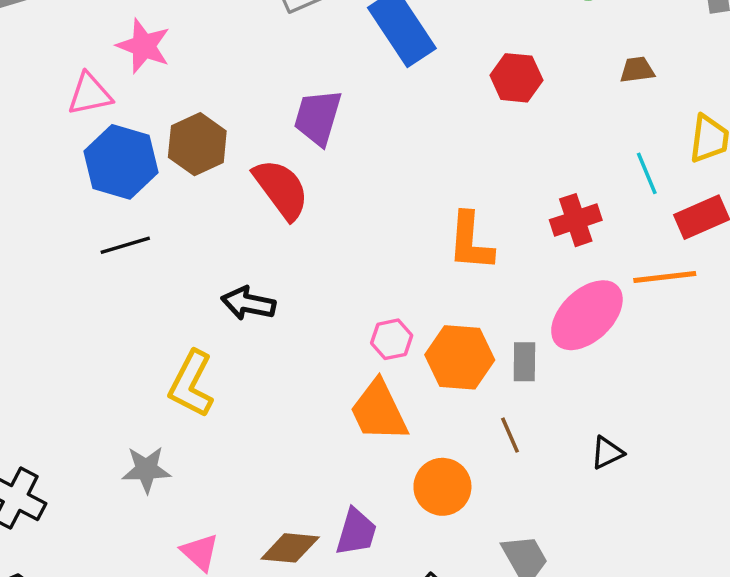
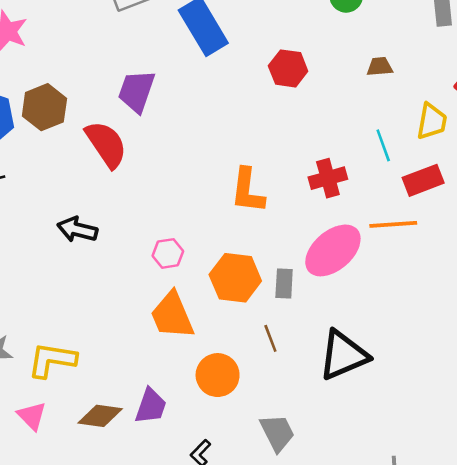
pink hexagon: (392, 339) -> (168, 253), moved
yellow L-shape: (191, 384) -> (52, 360), moved, turned 69
black triangle: (607, 453) -> (343, 355), size x2.0

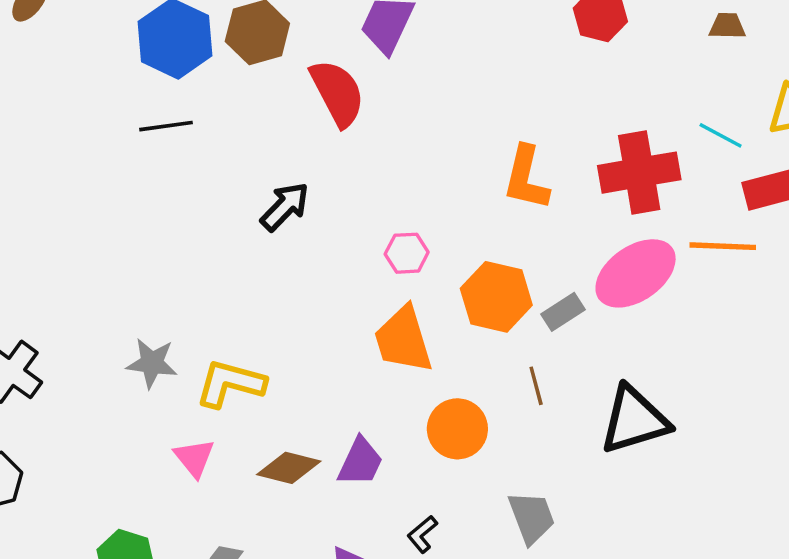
cyan line: (383, 145) -> (721, 135), turned -48
red cross: (328, 178) -> (639, 173), size x1.5
black arrow: (77, 229) -> (285, 207), turned 114
gray rectangle: (284, 283) -> (563, 312), turned 48

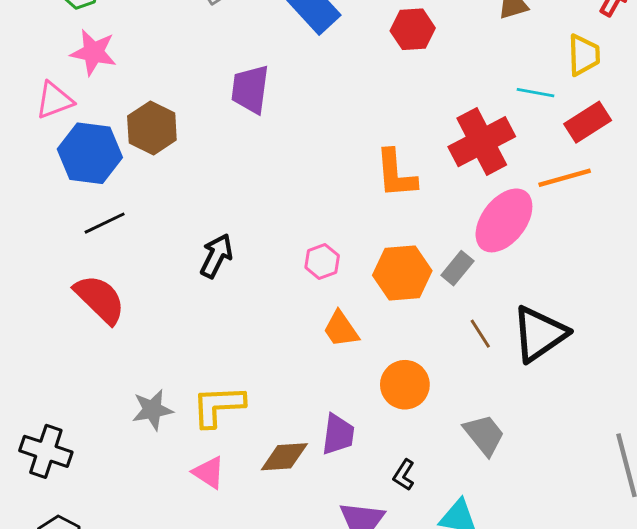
red semicircle: (337, 93) -> (100, 299), moved
orange trapezoid: (403, 340) -> (341, 329), size x0.7
brown line: (536, 386) -> (480, 334), moved

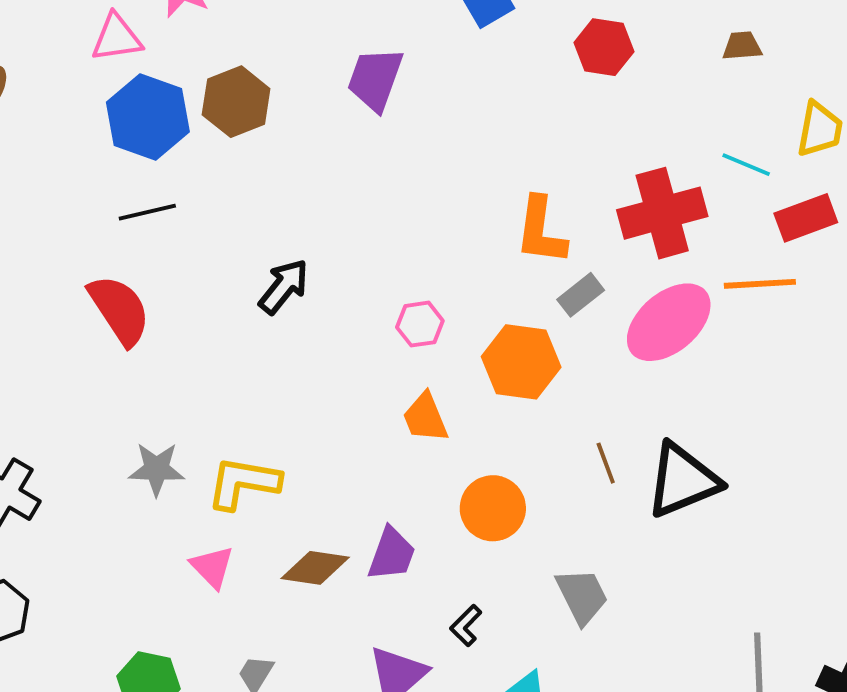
gray rectangle: (457, 268) -> (581, 295), moved

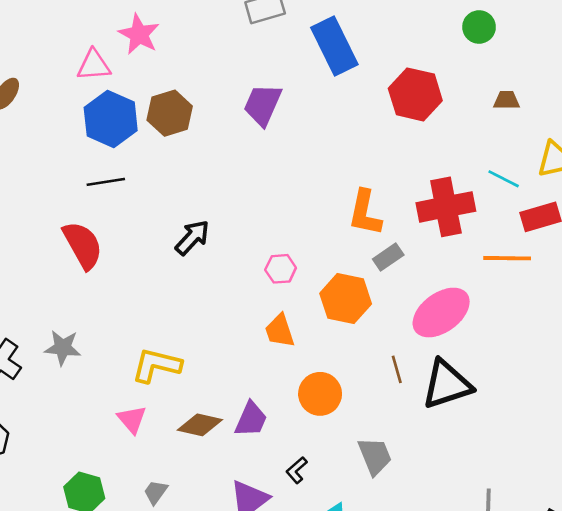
red hexagon: (604, 47) -> (415, 94), size x1.4
pink ellipse: (669, 322) -> (441, 313), moved
gray star: (157, 469) -> (63, 348), moved

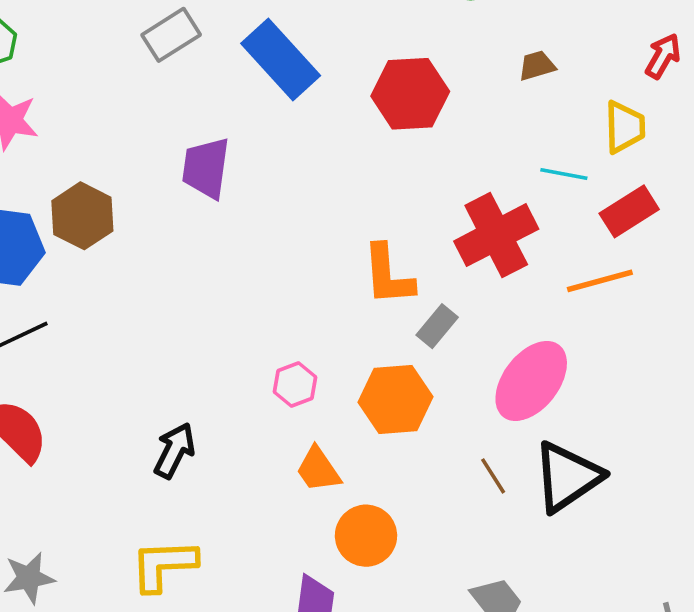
black arrow: (192, 238) -> (174, 450), moved
orange circle: (320, 394) -> (366, 536), moved

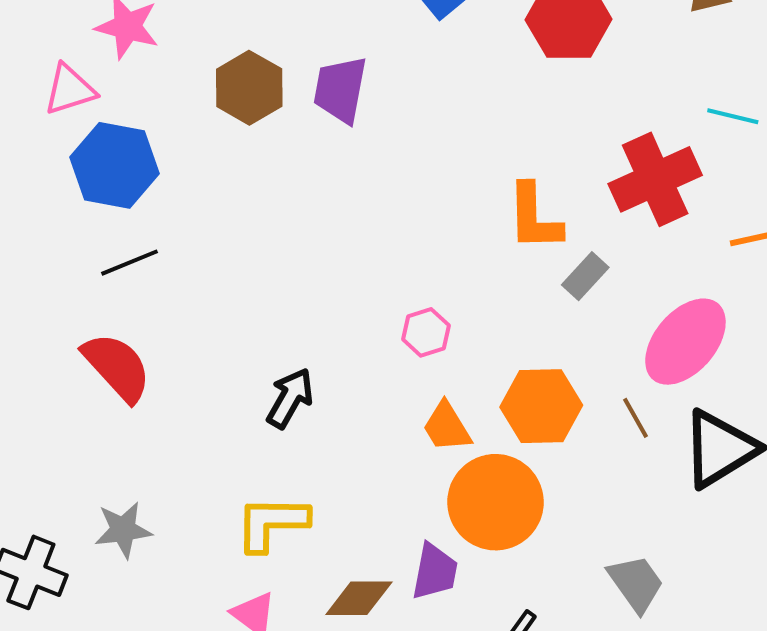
brown hexagon: (82, 216) -> (249, 88), moved
orange hexagon: (395, 399) -> (541, 406), moved
brown line: (493, 476) -> (635, 418), moved
orange circle: (366, 536) -> (496, 502), size x1.4

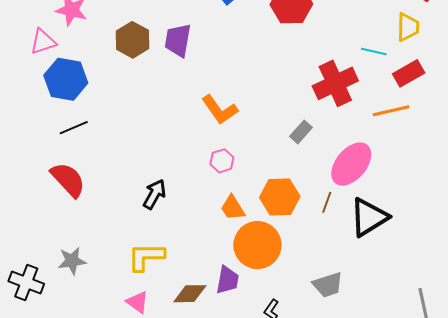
orange L-shape: (534, 217) -> (220, 110), moved, turned -33
brown line: (635, 418) -> (327, 202), turned 50
gray trapezoid: (636, 583) -> (328, 285), turned 108

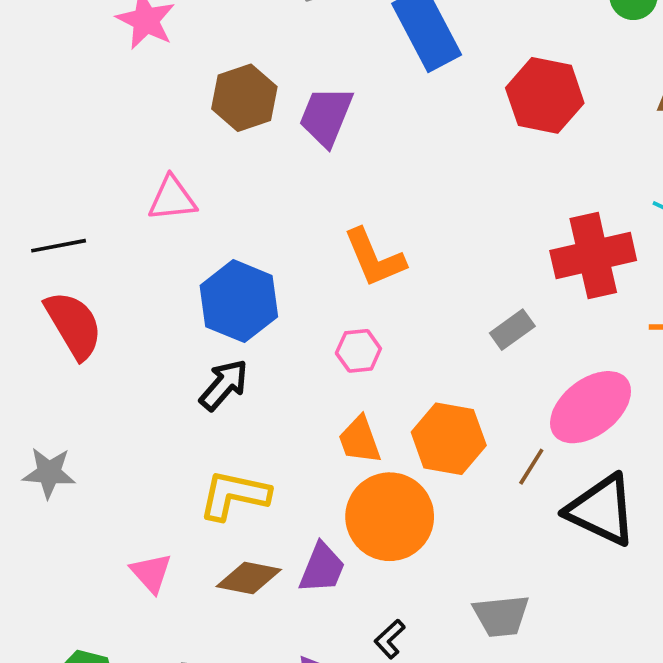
pink triangle: (43, 42) -> (172, 199), moved
blue hexagon: (66, 79) -> (239, 301), moved
black line: (74, 128) -> (59, 246), moved
black triangle: (369, 217) -> (602, 510), turned 45
yellow L-shape: (146, 257) -> (234, 495), moved

